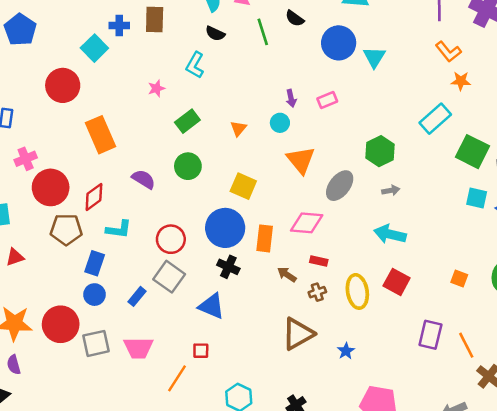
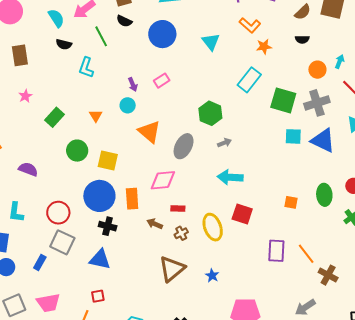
brown rectangle: (155, 20) -> (20, 55), moved
cyan triangle: (374, 57) -> (211, 42), moved
cyan L-shape: (195, 65) -> (86, 68), moved
green circle: (188, 166) -> (77, 151), moved
cyan L-shape: (119, 229) -> (16, 212), turned 100

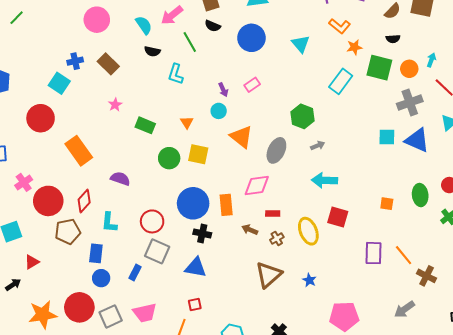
brown rectangle: (20, 55) -> (108, 64), turned -35
green square: (283, 100) -> (379, 68), moved
green rectangle: (55, 117) -> (145, 125), turned 72
yellow square: (108, 161) -> (198, 154), moved

